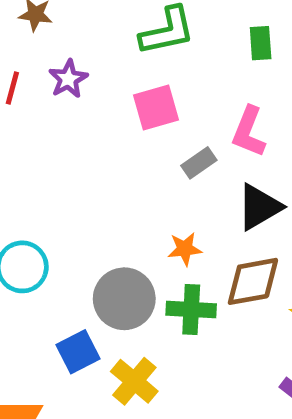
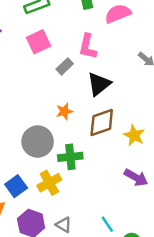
green cross: (191, 310) -> (70, 157), moved
blue square: (78, 352) -> (16, 186), moved
yellow cross: (134, 381) -> (49, 183), turned 30

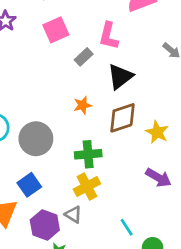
gray circle: (38, 142) -> (36, 139), moved
yellow cross: (49, 183) -> (87, 187), moved
gray triangle: (64, 225) -> (73, 214), moved

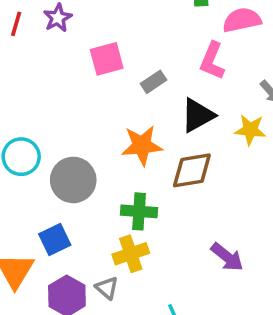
pink square: (56, 30) -> (107, 59), moved
pink L-shape: (109, 36) -> (212, 61), moved
orange star: (83, 105) -> (142, 145), size x1.6
yellow star: (157, 132) -> (250, 130), moved, turned -30

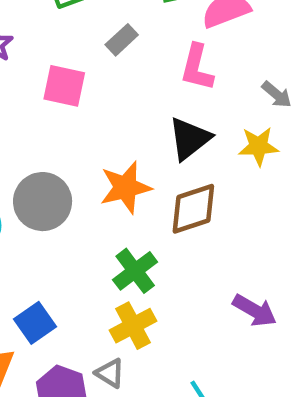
pink square: (107, 59) -> (64, 86), turned 36
gray rectangle: (153, 82) -> (122, 40), moved
gray circle: (73, 180) -> (43, 202), moved
green cross: (139, 211) -> (135, 271), turned -32

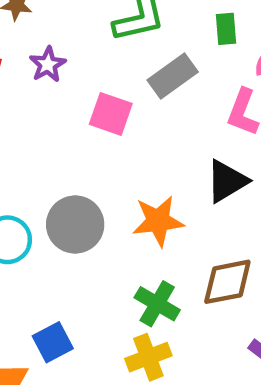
gray rectangle: (122, 40) -> (173, 76), size x1.5
brown diamond: (193, 209) -> (227, 282), moved
green cross: (135, 271) -> (157, 304), turned -30

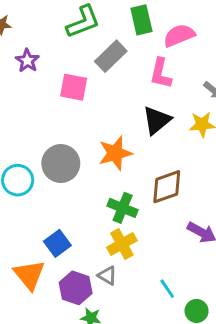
green rectangle: (226, 29) -> (141, 20), size x1.4

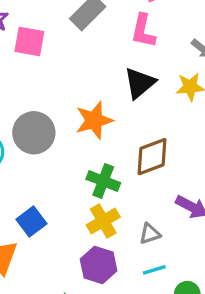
pink square: (74, 87) -> (29, 41), moved
gray triangle: (107, 276) -> (150, 234), moved, turned -48
purple hexagon: (76, 288) -> (99, 265), moved
cyan line: (167, 289) -> (154, 270), turned -72

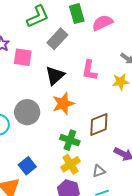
pink L-shape: (143, 31) -> (89, 70), moved
black triangle: (140, 83) -> (55, 76), moved

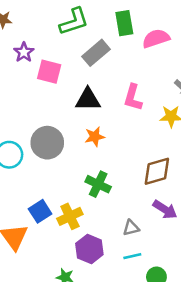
black triangle: (55, 76) -> (88, 100), turned 35
orange star: (63, 104) -> (95, 137), size x0.7
brown diamond: (99, 124) -> (157, 171), moved
yellow cross: (70, 164) -> (70, 216), moved

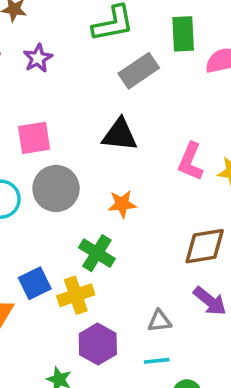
pink square: (49, 72) -> (34, 138), moved, turned -30
pink L-shape: (133, 98) -> (191, 162), moved
orange star: (95, 137) -> (122, 204), moved
green cross: (98, 184) -> (97, 253), moved

